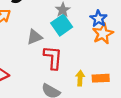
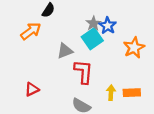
blue star: (98, 19) -> (108, 26), moved

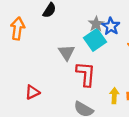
orange arrow: (31, 31) -> (18, 29), moved, turned -45
gray triangle: (65, 51) -> (66, 52), turned -42

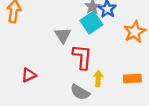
yellow arrow: (114, 96) -> (98, 78), moved

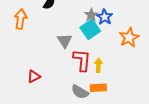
yellow arrow: (98, 78) -> (98, 65), moved
orange rectangle: (132, 78) -> (98, 88), moved

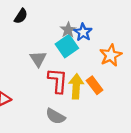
yellow arrow: (98, 65) -> (76, 86), size x1.5
orange rectangle: (98, 88) -> (95, 85), moved, turned 56

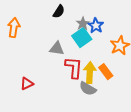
black semicircle: (21, 16) -> (59, 12), moved
gray triangle: (38, 59) -> (57, 49), turned -49
gray semicircle: (55, 116) -> (88, 89), moved

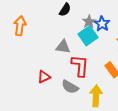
yellow arrow: (90, 73) -> (96, 96), moved
red triangle: (27, 84) -> (44, 77), moved
gray semicircle: (88, 89) -> (70, 87), moved

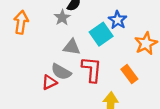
gray star: (89, 22) -> (62, 18), moved
gray semicircle: (70, 87) -> (61, 72), moved

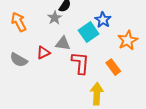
orange arrow: (21, 22) -> (19, 22), turned -36
gray semicircle: (61, 72) -> (19, 60), moved
red triangle: (49, 82) -> (43, 53), moved

